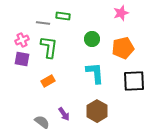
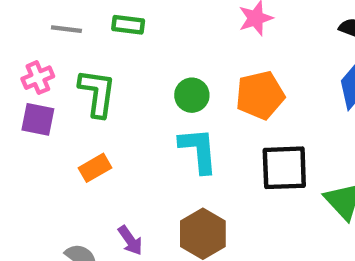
gray line: (43, 23) -> (66, 29), moved
green circle: (92, 39) -> (192, 95), moved

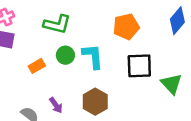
green L-shape: (97, 93) -> (57, 24), moved, turned 96
green circle: (192, 95) -> (65, 55), moved

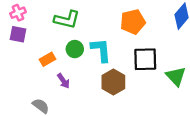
brown hexagon: (95, 102) -> (113, 82), moved
purple arrow: (56, 105) -> (63, 81), moved

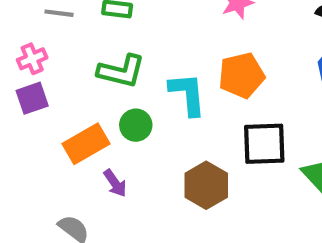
purple square: (18, 34) -> (32, 98), turned -30
cyan L-shape: (101, 50) -> (188, 94), moved
orange rectangle: (48, 59) -> (86, 144), size x1.5

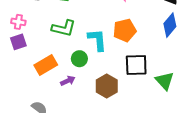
pink cross: (32, 59) -> (18, 22), turned 32
green circle: (136, 125) -> (79, 59), moved
purple arrow: (115, 183) -> (68, 81), moved, turned -80

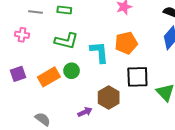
purple square: (18, 42) -> (18, 74), moved
green circle: (79, 59) -> (72, 71), moved
purple arrow: (68, 81) -> (85, 112), moved

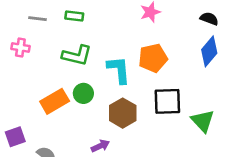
purple square: (18, 74) -> (15, 137), moved
brown hexagon: (109, 98) -> (123, 113), moved

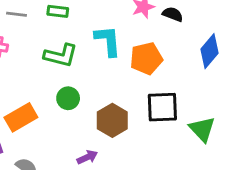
black semicircle: (209, 19) -> (173, 14), moved
cyan L-shape: (119, 70) -> (108, 41), moved
orange rectangle: (55, 101) -> (21, 117), moved

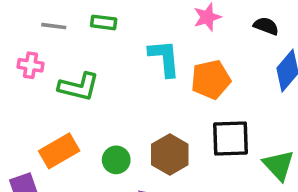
black semicircle: (173, 14) -> (266, 26), moved
green L-shape: (61, 56) -> (79, 87), moved
green circle: (68, 98) -> (116, 160), moved

